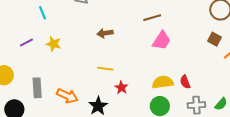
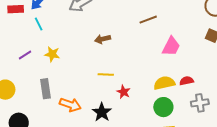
pink trapezoid: (162, 40) -> (171, 46), moved
red semicircle: (185, 82) -> (187, 81), turned 104
gray rectangle: (37, 88) -> (45, 89), moved

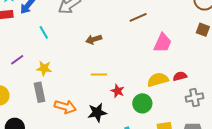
cyan line: (39, 24) -> (44, 32), moved
yellow star: (52, 54) -> (44, 68), moved
green circle: (163, 107) -> (142, 103), moved
black star: (102, 112) -> (97, 112), turned 30

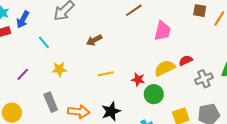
yellow star: (44, 68) -> (59, 69), moved
red star: (118, 91) -> (138, 80), moved

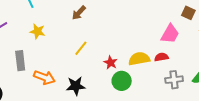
pink trapezoid: (163, 31) -> (170, 34), moved
brown arrow: (94, 40) -> (79, 13), turned -35
yellow line: (106, 74) -> (81, 48), turned -56

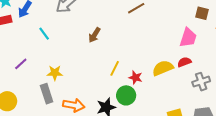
yellow star: (37, 31) -> (55, 73), moved
yellow line: (81, 48) -> (115, 68), moved
green circle: (122, 81) -> (126, 95), moved

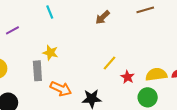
brown arrow: (94, 35) -> (103, 17), moved
purple line: (21, 64) -> (12, 30), moved
green circle: (126, 95) -> (148, 97), moved

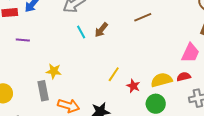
cyan line: (50, 12) -> (81, 32), moved
purple line: (12, 30) -> (23, 40), moved, turned 40

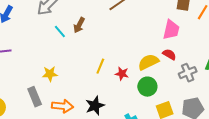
yellow star: (54, 71) -> (50, 74), moved
red semicircle: (184, 77) -> (169, 54), turned 56

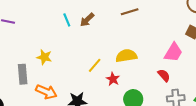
yellow semicircle: (148, 62) -> (126, 56), moved

